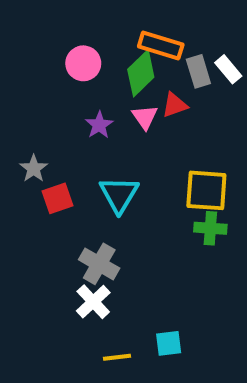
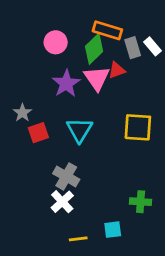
pink triangle: (145, 117) -> (97, 78), size x1.5
purple star: (99, 125) -> (66, 83), size x1.5
green cross: (210, 228) -> (141, 202), moved

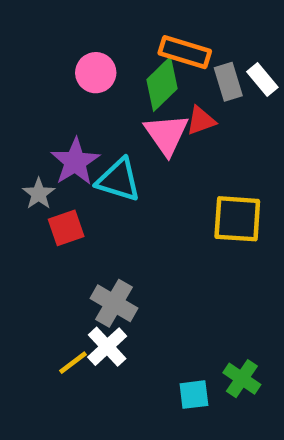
purple star: (66, 83) -> (75, 162), moved
cyan triangle: (79, 130) -> (119, 180), moved, turned -44
green cross: (141, 202) -> (242, 379), moved, turned 30
yellow line: (78, 239) -> (73, 363), moved, turned -30

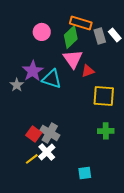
red triangle: (201, 121) -> (88, 71), moved
red square: (66, 228) -> (34, 134), moved, turned -35
green cross: (242, 379) -> (106, 131), moved, turned -35

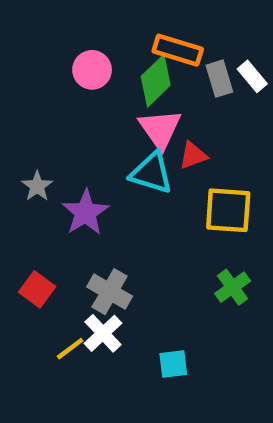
purple star: (33, 71) -> (85, 213), moved
cyan triangle: (52, 79) -> (151, 173), moved
green cross: (106, 131) -> (233, 287), turned -35
red square: (34, 134) -> (37, 289), moved
cyan square: (85, 173) -> (173, 364), moved

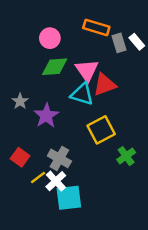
green diamond: (156, 81) -> (55, 67), moved, turned 40
red triangle: (193, 155) -> (105, 85), size x1.5
yellow square: (228, 210) -> (101, 130), moved, turned -32
yellow line: (70, 349) -> (38, 178), moved
cyan square: (173, 364) -> (69, 198), moved, size x1.6

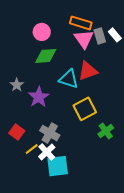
pink triangle: (87, 70) -> (84, 39), moved

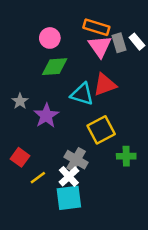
green cross: (106, 131) -> (126, 156), turned 35
gray cross: (50, 133) -> (76, 160), moved
white cross: (47, 152) -> (69, 176), moved

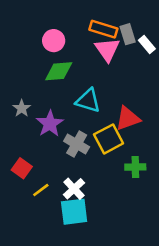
gray rectangle: (119, 43) -> (128, 34), moved
red triangle: (105, 85) -> (128, 118), moved
gray cross: (76, 160) -> (77, 144), moved

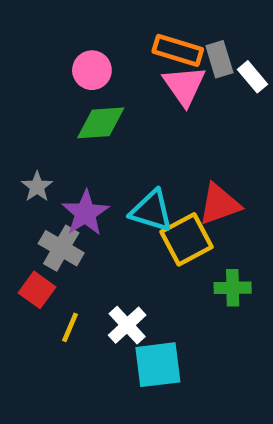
cyan triangle: (88, 101) -> (151, 211), moved
gray cross: (77, 144) -> (61, 248), moved
yellow line: (41, 190) -> (70, 327), turned -30
cyan square: (74, 212) -> (158, 365), moved

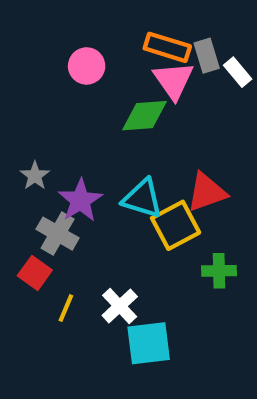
green diamond: (101, 123) -> (145, 116), moved

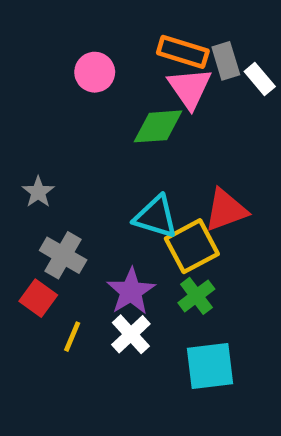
purple star: (80, 200) -> (131, 291), moved
green cross: (219, 271) -> (196, 296), moved, turned -36
cyan square: (149, 343) -> (210, 366), moved

